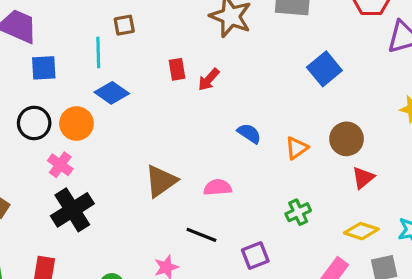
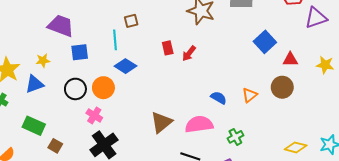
blue semicircle: (249, 133) -> (219, 98), moved
red triangle: (363, 178) -> (290, 59), moved, turned 42
pink semicircle: (218, 187) -> (199, 124), size x1.5
green cross: (298, 212) -> (235, 137), moved

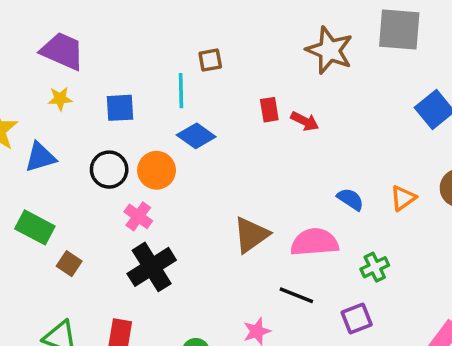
purple trapezoid: (61, 26) -> (62, 51), moved
red arrow: (189, 53) -> (305, 121), turned -105
yellow star: (43, 61) -> (60, 99), moved

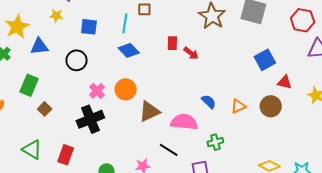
orange circle: (157, 170) -> (126, 89), moved
pink cross: (138, 216) -> (97, 91), moved
green rectangle: (35, 227) -> (29, 85), turned 75

